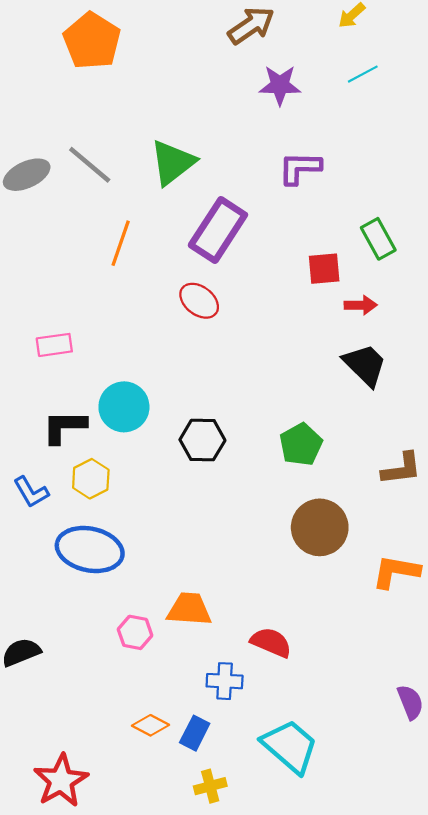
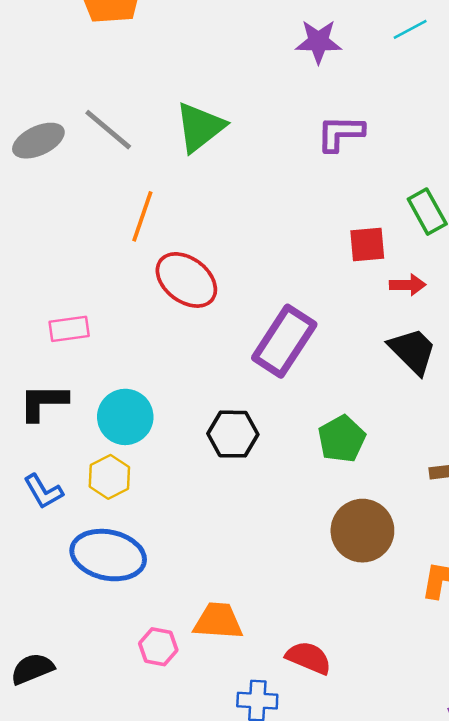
purple rectangle: (218, 230) -> (284, 341), moved
red ellipse: (199, 301) -> (186, 280), moved, size x1.4
cyan circle: (124, 407) -> (125, 417), moved
black L-shape: (64, 427) -> (43, 402), moved

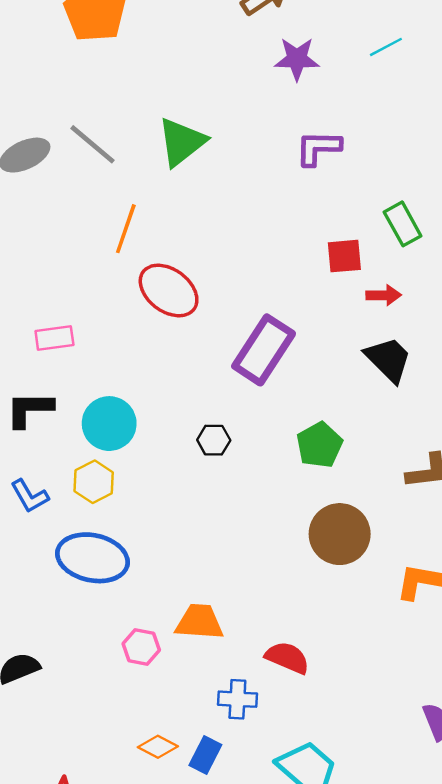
black hexagon: (233, 434) -> (214, 440), size x0.7

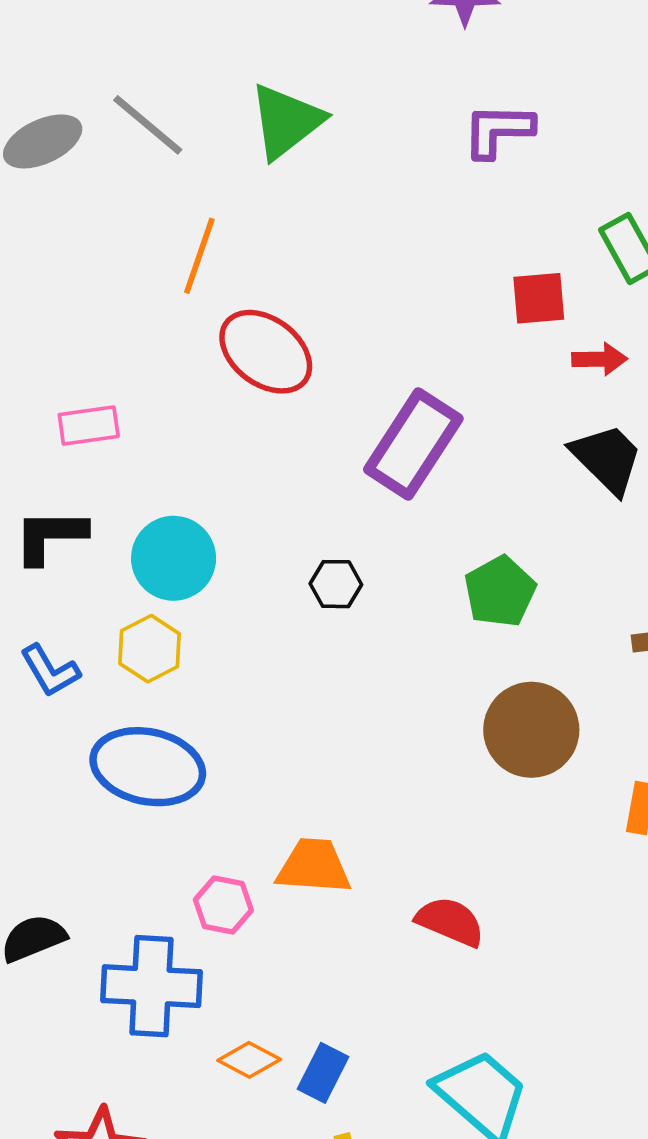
blue cross: (237, 699) -> (151, 986), moved, size x1.6

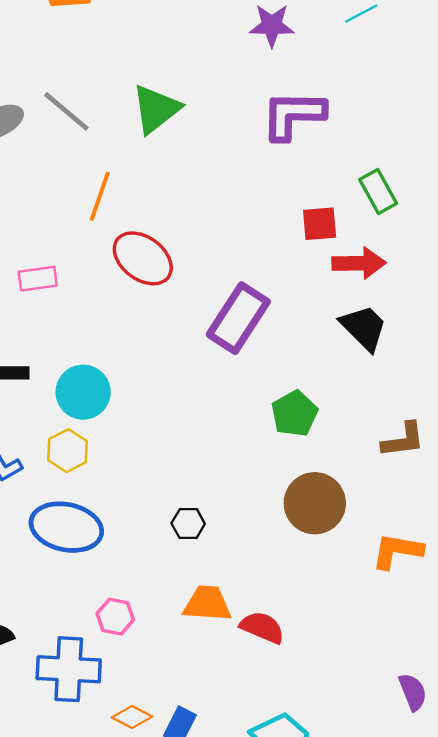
purple L-shape: (498, 130) -> (293, 115), size x1.4
red arrow: (600, 359) -> (359, 263), size x1.5
pink rectangle: (89, 425) -> (38, 279), moved
black hexagon: (336, 584) -> (188, 524), moved
orange trapezoid: (314, 866) -> (207, 604), moved

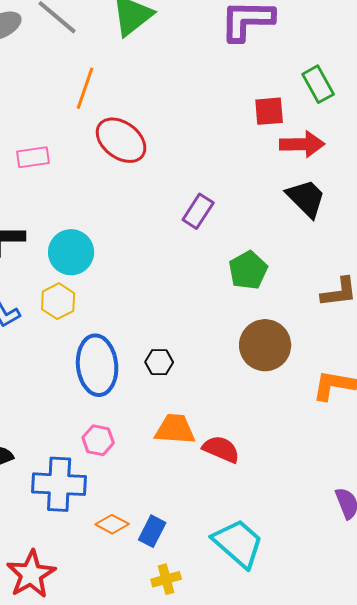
purple rectangle: (238, 318) -> (198, 211), moved, size x0.6
blue ellipse: (66, 527) -> (97, 365), moved, turned 72

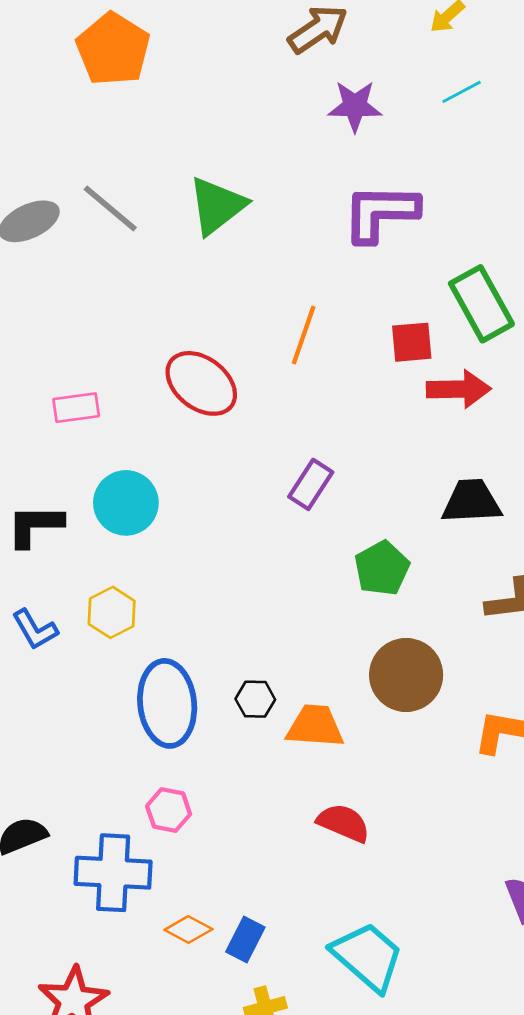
green rectangle: (318, 84) -> (481, 304), size x1.4
orange line: (85, 88) -> (304, 335), moved
black trapezoid: (306, 198) -> (471, 501), moved, turned -48
cyan circle: (71, 252) -> (126, 503), moved
orange trapezoid: (175, 429) -> (315, 726), moved

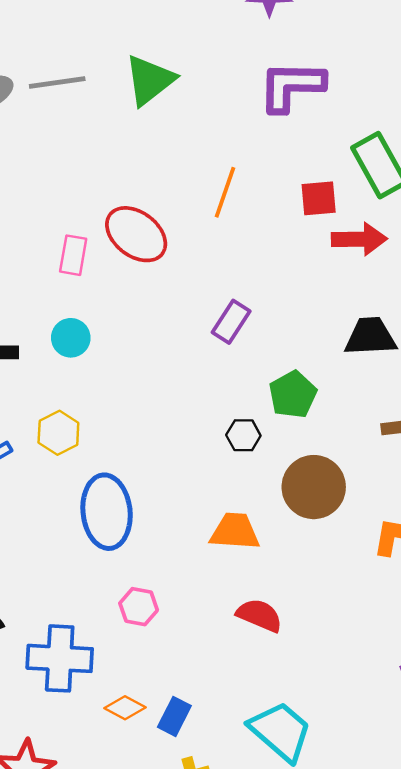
gray line: (110, 208) -> (57, 83), turned -48
pink rectangle: (76, 408) -> (73, 255), moved, turned -72
cyan circle: (126, 503) -> (71, 338), size x0.7
black hexagon: (255, 699) -> (243, 435), moved
pink hexagon: (169, 810) -> (139, 607), moved

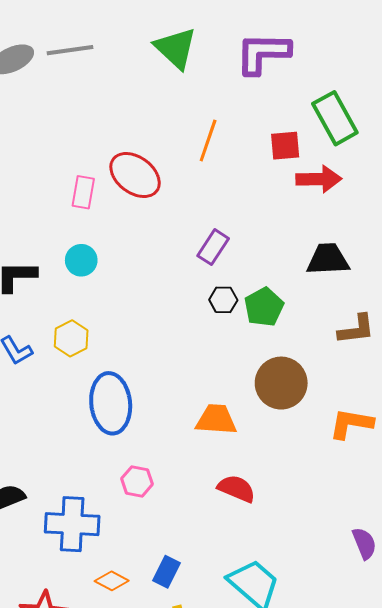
green triangle: (150, 80) -> (176, 48), moved, turned -39
black hexagon: (243, 435) -> (223, 300), moved
orange diamond: (125, 708) -> (112, 581), moved

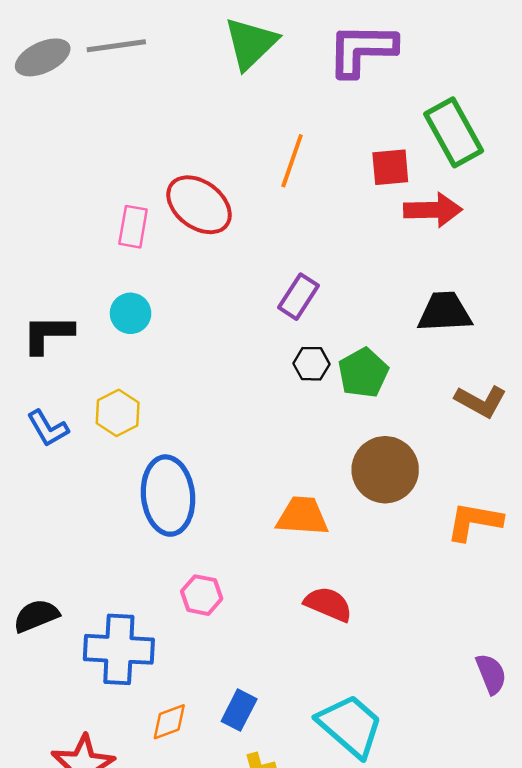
green triangle: (176, 48) -> (251, 43), turned 33
brown L-shape: (356, 329) -> (481, 401), turned 36
orange diamond: (112, 581) -> (169, 722), turned -48

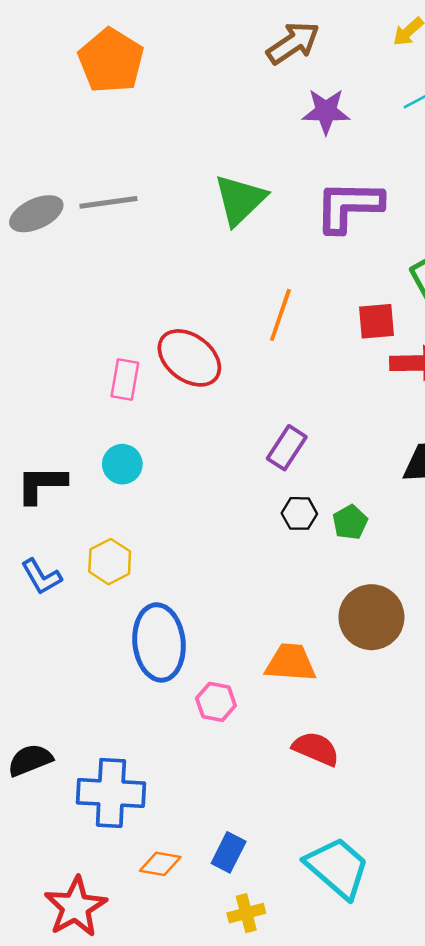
green pentagon: (363, 373) -> (350, 522), size x0.7
pink hexagon: (202, 595) -> (216, 702), moved
orange diamond: (169, 722) -> (160, 864), turned 30

